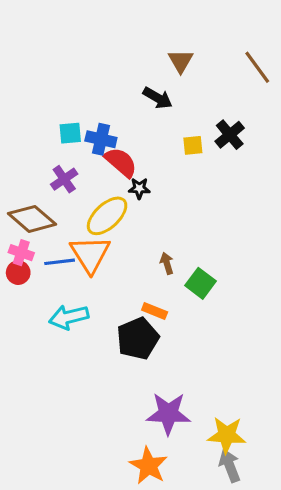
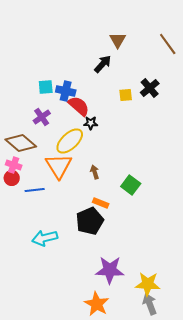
black arrow: (158, 98) -> (103, 64), turned -78
blue line: (60, 262) -> (35, 190), moved
brown arrow: (167, 263) -> (95, 172), moved
cyan arrow: (69, 317) -> (45, 238), moved

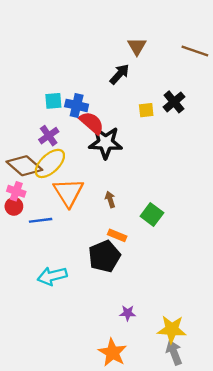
brown line: (168, 44) -> (195, 51), turned -35
black star: (91, 123) -> (106, 143), size x2.0
yellow ellipse: (70, 141) -> (50, 163), moved
purple star: (110, 270) -> (128, 313), size x0.5

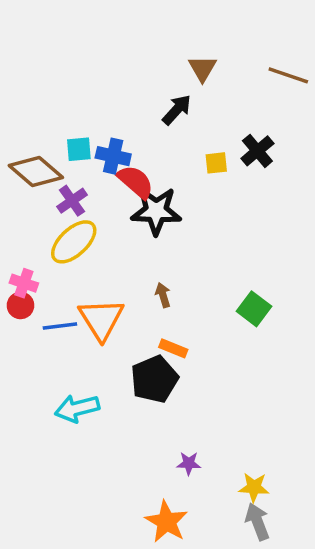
brown diamond: (24, 166) -> (36, 172), moved
orange triangle: (68, 192) -> (101, 319), moved
green square: (152, 214) -> (254, 309), moved
yellow star: (172, 329) -> (254, 487), size x0.7

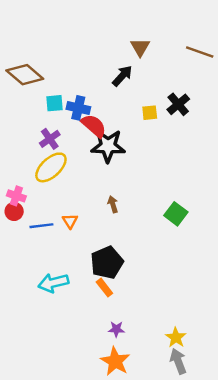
brown diamond: (36, 172) -> (25, 75), moved
orange triangle: (101, 319) -> (70, 221), size x0.5
orange rectangle: (173, 348) -> (104, 288), moved, turned 30
purple star: (189, 463) -> (116, 329), moved
yellow star: (254, 487) -> (176, 338), turned 30

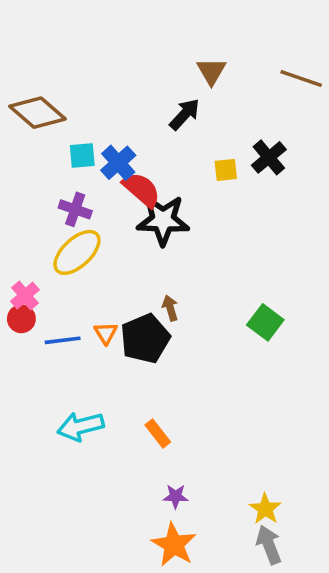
blue cross: (78, 108) -> (118, 163), turned 35
purple cross: (50, 139) -> (75, 209), turned -36
pink cross: (16, 196) -> (25, 295), turned 30
black pentagon: (107, 263) -> (145, 339), moved

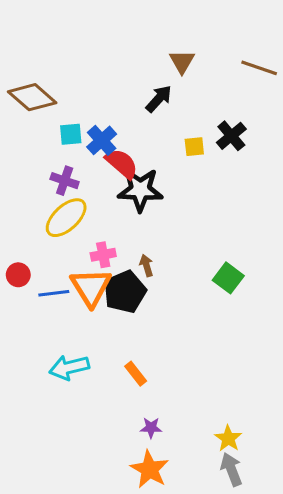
pink cross: (25, 295) -> (103, 255), moved, turned 30
orange triangle: (106, 333) -> (91, 287), size x2.0

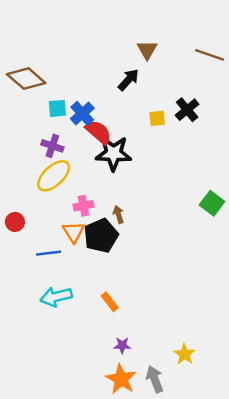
green square: (228, 278) -> (212, 203), moved
orange triangle: (91, 287) -> (74, 232), size x0.7
blue line: (54, 293) -> (49, 253), moved
gray arrow: (231, 469) -> (155, 379), moved

